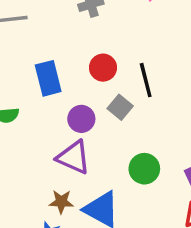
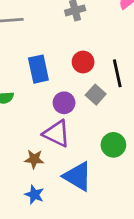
brown star: (61, 202) -> (34, 159), moved

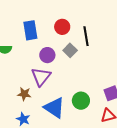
purple triangle: (57, 134) -> (41, 77), turned 40
green circle: (113, 145) -> (81, 101), moved

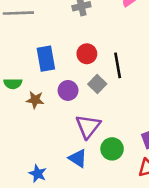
purple triangle: (41, 77) -> (88, 126), moved
brown star: (24, 94) -> (35, 100), moved
blue triangle: (54, 108) -> (78, 158), size x0.7

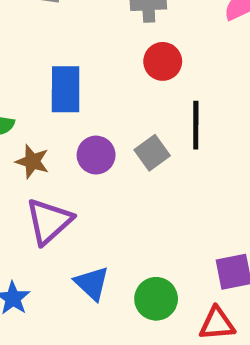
red circle: (87, 54) -> (163, 61), moved
purple triangle: (88, 126) -> (49, 221), moved
green circle: (112, 149) -> (156, 299), moved

